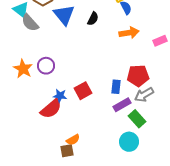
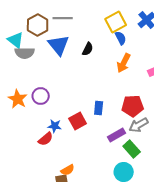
gray semicircle: (30, 23) -> (25, 53), turned -48
orange arrow: (129, 33) -> (124, 63), turned 126
blue rectangle: (116, 87) -> (99, 108), moved
red semicircle: (51, 109) -> (46, 139), size x0.7

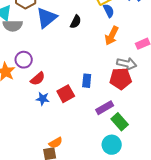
blue triangle: (59, 45) -> (47, 18), turned 30
purple circle: (41, 96) -> (24, 60), moved
gray arrow: (139, 125) -> (127, 64), moved, turned -138
red semicircle: (46, 139) -> (38, 79), moved

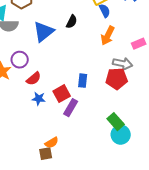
blue triangle: (47, 18) -> (44, 32), moved
purple rectangle: (105, 108) -> (71, 108), moved, turned -30
cyan circle: (112, 145) -> (121, 135), moved

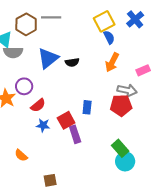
black semicircle: (72, 22) -> (72, 62), moved, turned 56
purple rectangle: (71, 108) -> (75, 134), turned -48
orange semicircle: (52, 143) -> (21, 155), moved, turned 72

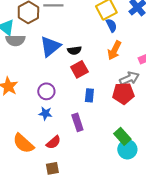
purple circle: (24, 86) -> (46, 91), moved
gray arrow: (127, 90) -> (129, 78), turned -36
red semicircle: (38, 105) -> (53, 142), moved
red square: (66, 120) -> (79, 69), moved
orange semicircle: (21, 155) -> (23, 143), size x1.6

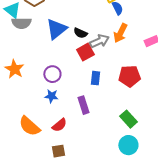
black semicircle: (74, 50) -> (80, 33), turned 32
gray arrow: (129, 78) -> (99, 41), moved
cyan circle: (127, 149) -> (128, 145), moved

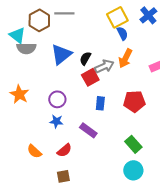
black semicircle: (80, 33) -> (85, 58), turned 96
purple rectangle: (83, 105) -> (88, 130), turned -36
orange semicircle: (29, 126) -> (34, 151), size x0.7

